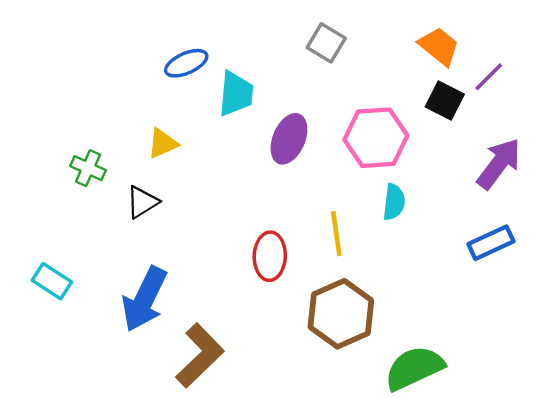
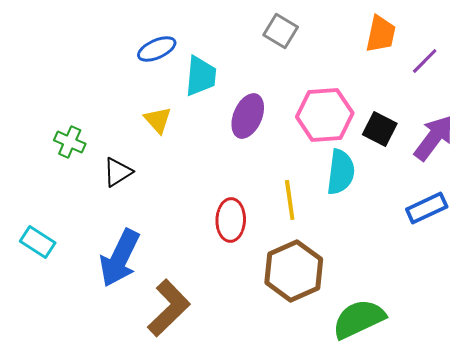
orange trapezoid: (439, 46) -> (381, 34), turned 63
black square: (445, 100) -> (380, 129), moved
yellow triangle: (163, 143) -> (158, 120), moved, turned -48
cyan semicircle: (394, 202) -> (341, 172), size x1.4

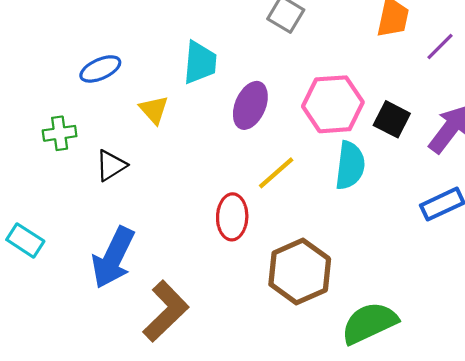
blue ellipse: (157, 49) -> (100, 69), moved
green cross: (70, 142) -> (60, 133), turned -32
yellow line: (290, 200) -> (276, 173), moved, turned 57

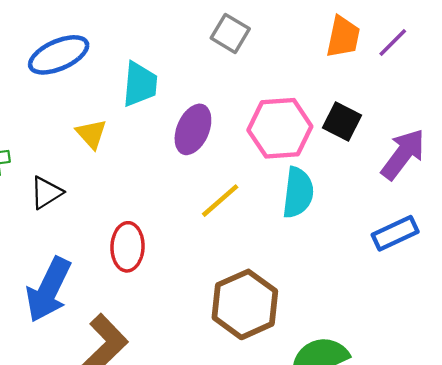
purple line: (440, 46) -> (393, 42), moved
blue ellipse: (100, 69) -> (59, 55), moved, size x1.4
black square: (392, 119) -> (342, 121), moved
red ellipse: (232, 217) -> (127, 247), moved

